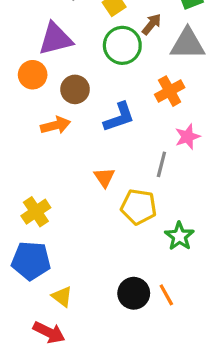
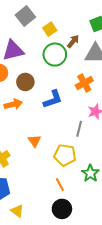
orange triangle: (104, 177) -> (35, 141), moved
orange line: (166, 295) -> (60, 185), moved

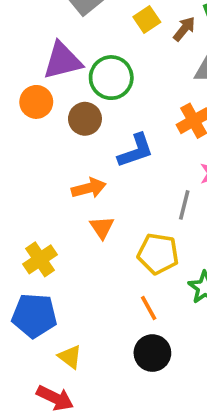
yellow square: (50, 29) -> (147, 19), moved
brown arrow: (73, 41) -> (184, 29), moved
green circle: (55, 55) -> (111, 78), moved
orange arrow: (13, 104) -> (89, 188), moved

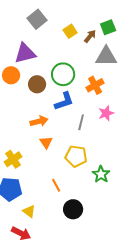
green circle: (111, 78) -> (63, 74), moved
gray line: (184, 205) -> (81, 122), moved
orange line: (149, 308) -> (56, 185), moved

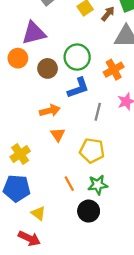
green star: (101, 174) -> (98, 185), moved, turned 30

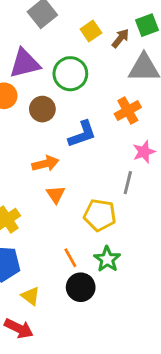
green circle: (77, 57) -> (70, 74), moved
gray line: (98, 112) -> (128, 183), moved
green star: (98, 185) -> (107, 259), turned -30
black circle: (89, 211) -> (81, 287), moved

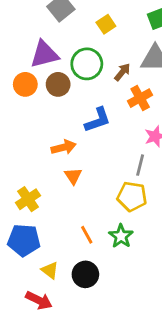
brown arrow: (120, 38) -> (122, 72), moved
brown circle: (42, 109) -> (58, 84), moved
yellow pentagon: (100, 215) -> (132, 196), moved
black circle: (81, 287) -> (85, 274), moved

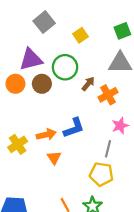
brown arrow: (122, 72) -> (88, 84), moved
blue L-shape: (98, 120) -> (74, 128), moved
yellow cross: (28, 199) -> (18, 144), moved

